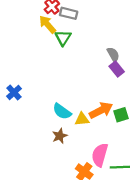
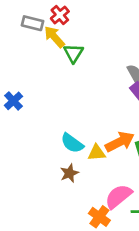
gray rectangle: (69, 13) -> (33, 23), moved
blue cross: (14, 92) -> (13, 101), moved
pink semicircle: (100, 155) -> (118, 196), turned 35

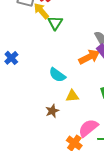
orange arrow: (120, 142) -> (89, 57), moved
cyan semicircle: (72, 143) -> (57, 75), moved

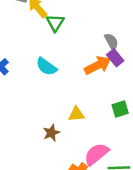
cyan semicircle: (57, 75) -> (46, 67), moved

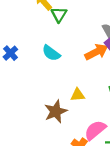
brown star: (51, 133) -> (56, 111), size x1.5

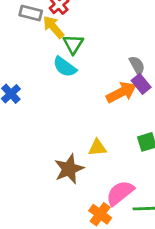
cyan semicircle: (51, 53) -> (65, 67), moved

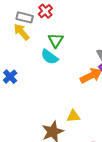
yellow arrow: (53, 27) -> (21, 32), moved

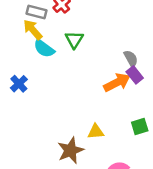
cyan semicircle: (50, 57) -> (44, 48), moved

